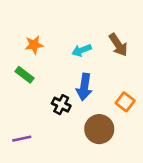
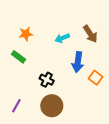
blue arrow: (84, 87) -> (78, 62), moved
brown circle: (99, 129) -> (52, 106), moved
purple line: (22, 139) -> (16, 106), turned -48

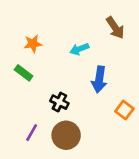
brown arrow: (90, 34) -> (115, 28), moved
orange square: (96, 78) -> (124, 110), moved
purple line: (16, 106) -> (32, 133), moved

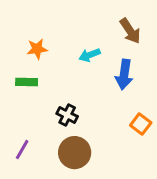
green rectangle: (24, 73) -> (27, 82), turned -36
blue arrow: (99, 80) -> (124, 74), moved
purple line: (32, 133) -> (22, 150), moved

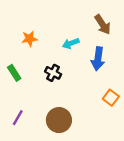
green rectangle: (27, 82) -> (14, 73), moved, turned 56
black cross: (67, 115) -> (53, 73), moved

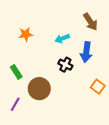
green rectangle: (14, 73) -> (16, 72), moved
black cross: (53, 73) -> (65, 65), moved
brown circle: (59, 120) -> (39, 89), moved

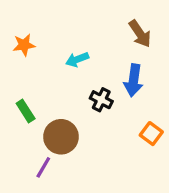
orange star: (26, 34) -> (24, 45), moved
cyan arrow: (62, 38) -> (77, 59), moved
purple line: (15, 104) -> (43, 167), moved

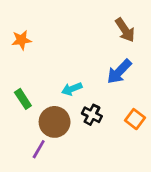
cyan arrow: (77, 59) -> (72, 89), moved
blue arrow: (133, 80) -> (119, 72), turned 36
black cross: (101, 100) -> (92, 115), moved

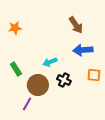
brown arrow: (125, 30) -> (76, 25), moved
blue arrow: (119, 72) -> (83, 50), turned 42
orange square: (135, 119) -> (94, 75), moved, turned -32

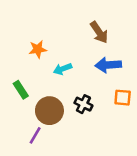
orange star: (15, 28) -> (38, 49), moved
cyan arrow: (50, 62) -> (63, 69), moved

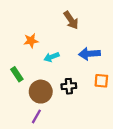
brown arrow: (99, 32) -> (71, 20), moved
black cross: (83, 104) -> (69, 86), turned -32
purple line: (35, 135) -> (36, 116), moved

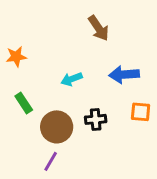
orange star: (31, 41) -> (16, 57), moved

